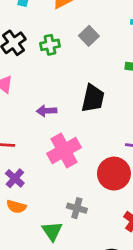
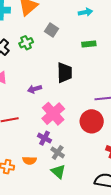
purple cross: (15, 178) -> (45, 138), moved
gray cross: (77, 208) -> (58, 152), moved, turned 32

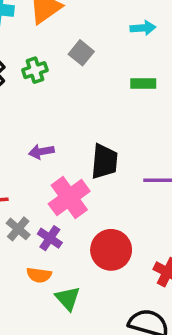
black trapezoid: (65, 73) -> (104, 161), moved
red circle: (92, 121) -> (111, 250), moved
gray cross: (58, 152) -> (18, 229), moved
orange semicircle: (29, 160) -> (39, 275), moved

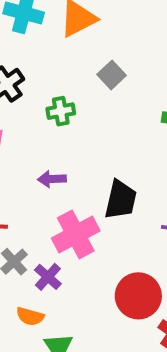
green cross: (35, 70) -> (61, 111), moved
red circle: (111, 250) -> (138, 296), moved

